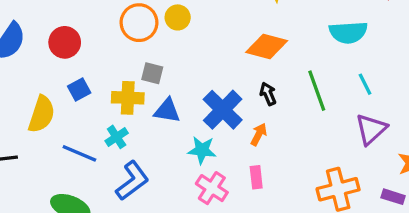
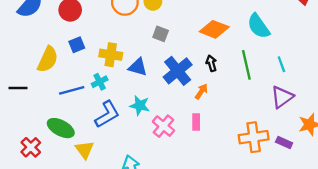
cyan semicircle: (348, 32) -> (258, 26), moved, turned 52
gray square: (152, 73) -> (161, 34), moved
cyan star: (202, 150) -> (140, 106), moved
blue line: (79, 153) -> (72, 90), turned -45
purple rectangle: (393, 197) -> (284, 142), moved

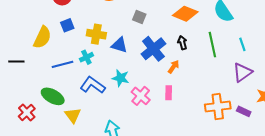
blue L-shape: (107, 114) -> (93, 85), turned -115

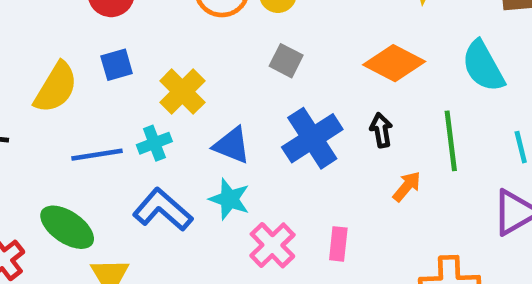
yellow cross: (96, 34) -> (182, 92), turned 30
blue triangle: (119, 45) -> (232, 145), moved
orange arrow: (173, 67) -> (407, 186), moved

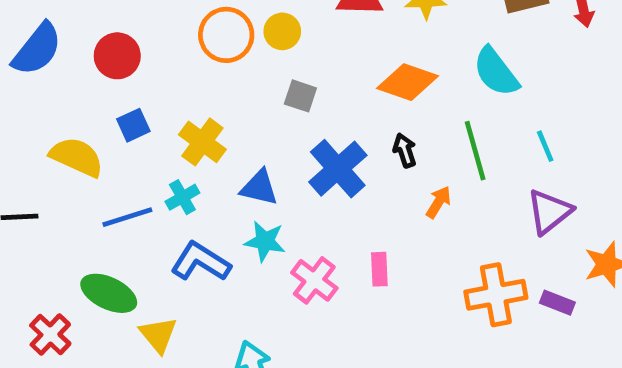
yellow semicircle: (56, 88) -> (77, 157), turned -88

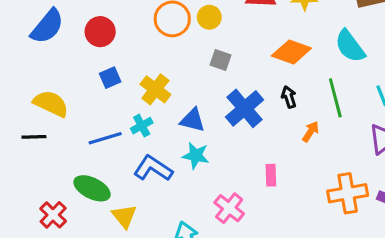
yellow semicircle: (77, 157) -> (51, 104), moved
pink cross: (314, 280) -> (229, 208), moved

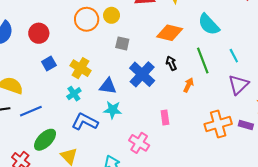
blue line: (105, 138) -> (31, 111), moved
green ellipse: (92, 188) -> (45, 140), turned -65

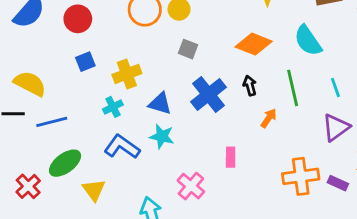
yellow cross: (81, 68) -> (127, 74), turned 30

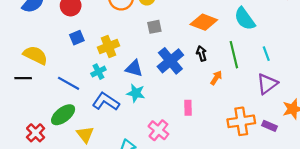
gray square: (188, 49) -> (154, 27), turned -32
blue line: (52, 122) -> (69, 83), moved, turned 45

